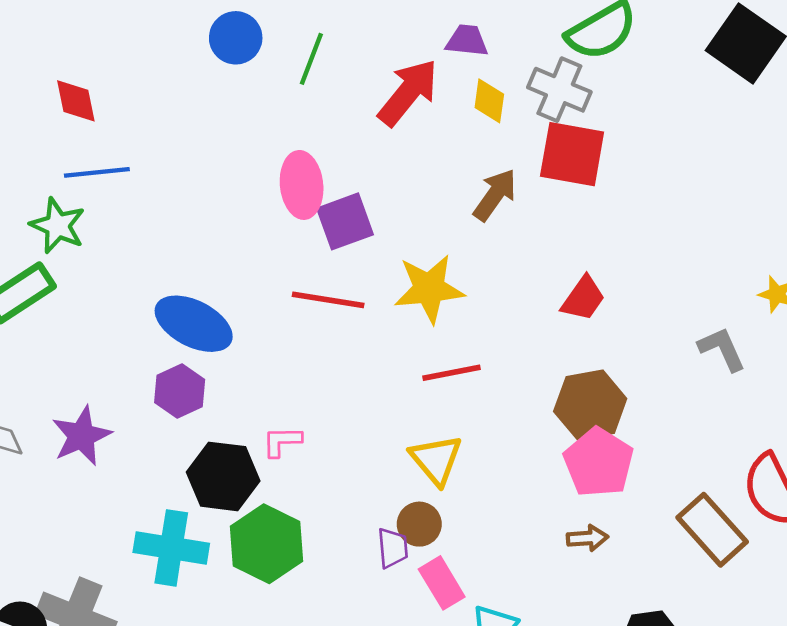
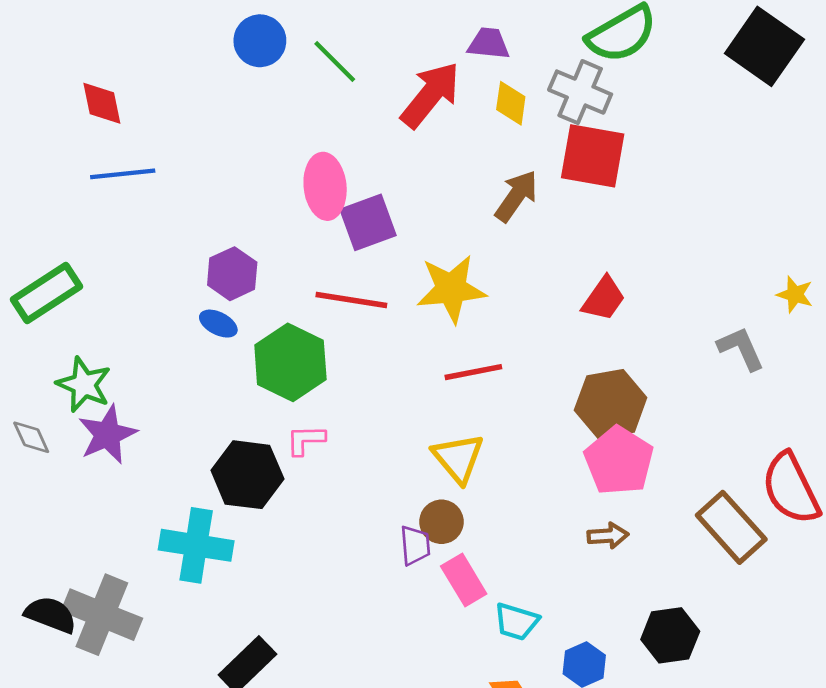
green line: (311, 59) -> (335, 62), turned -66
green star: (58, 226) -> (84, 385), moved
blue ellipse: (194, 324) -> (218, 324), size x0.5
purple hexagon: (180, 391) -> (232, 274), moved
green hexagon: (267, 544) -> (290, 362), moved

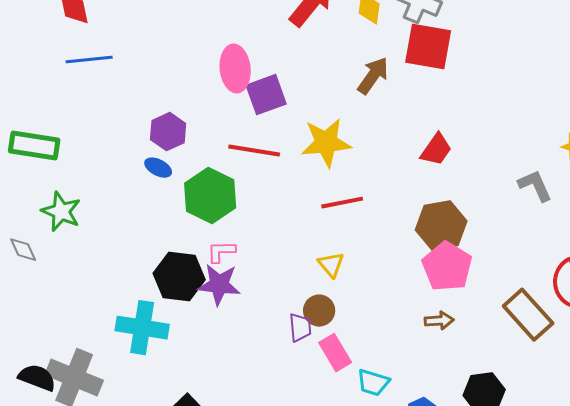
green rectangle: (46, 293) -> (34, 146), turned 42
purple star: (107, 434) -> (219, 285), moved, turned 30
yellow triangle: (458, 458) -> (331, 265), size x0.7

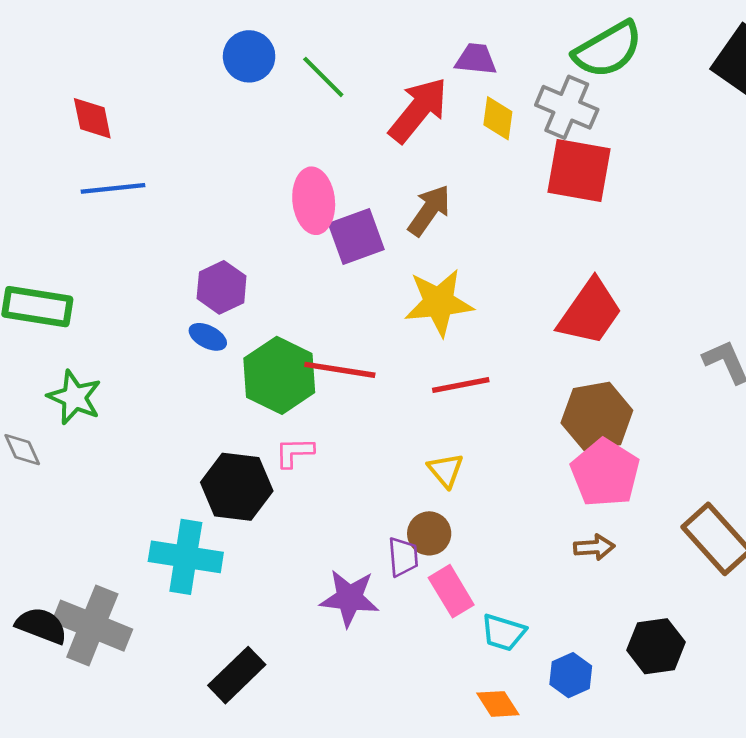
brown arrow: (373, 76) -> (429, 210), moved
red trapezoid: (436, 150) -> (590, 312), size x1.5
red line: (254, 151) -> (340, 370), moved
purple star: (219, 285) -> (349, 598), moved

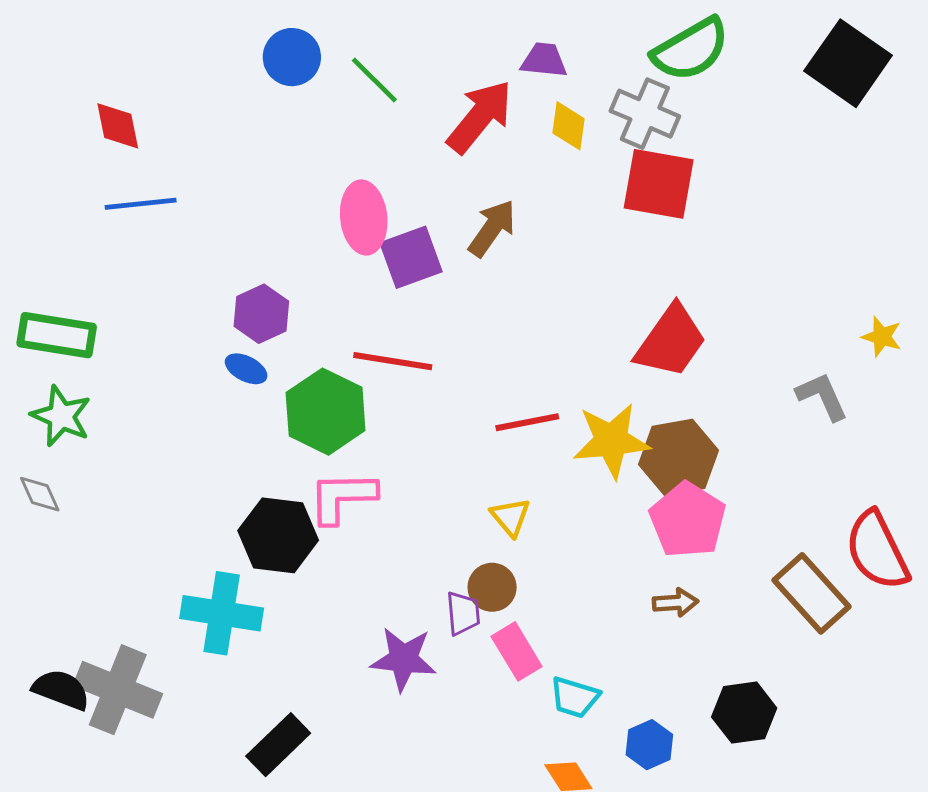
yellow star: (439, 302) -> (611, 441), moved
red line: (340, 370) -> (393, 361), moved
green star: (74, 397) -> (61, 416), moved
pink L-shape: (294, 452) -> (342, 497), size x1.6

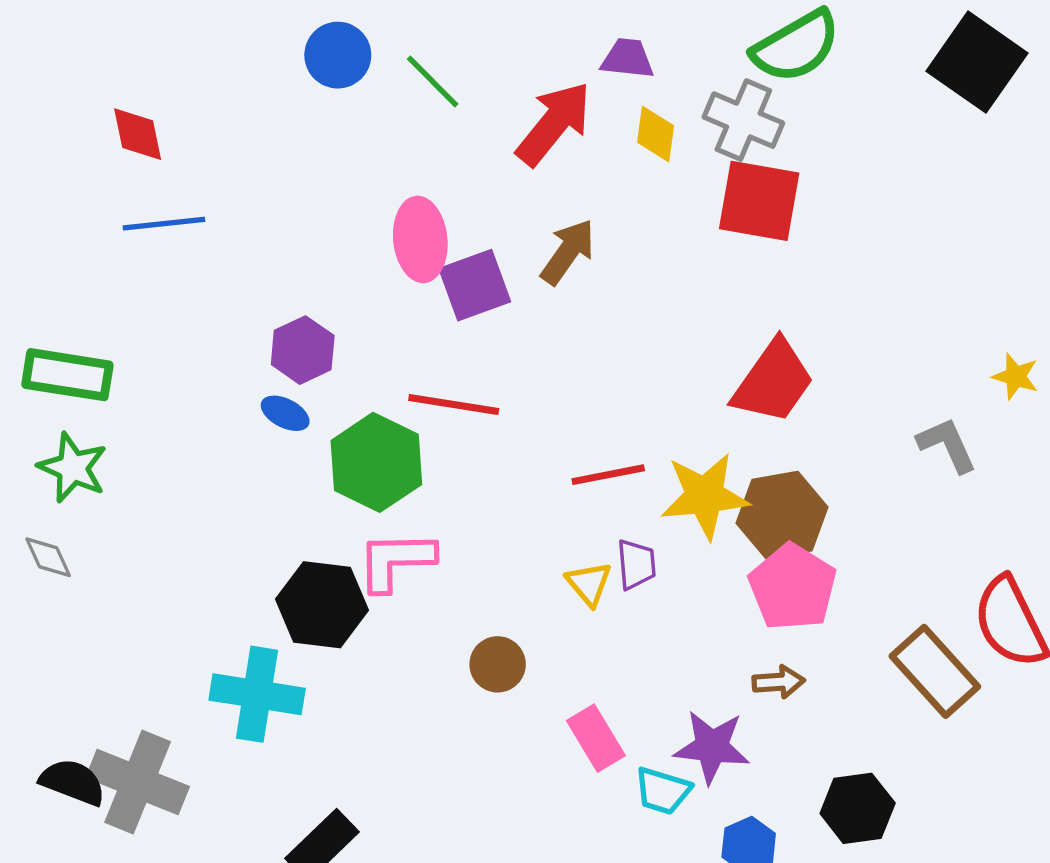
brown circle: (492, 587) -> (498, 664), moved
purple trapezoid: (463, 613) -> (636, 564), moved
purple star: (403, 659) -> (712, 747), moved

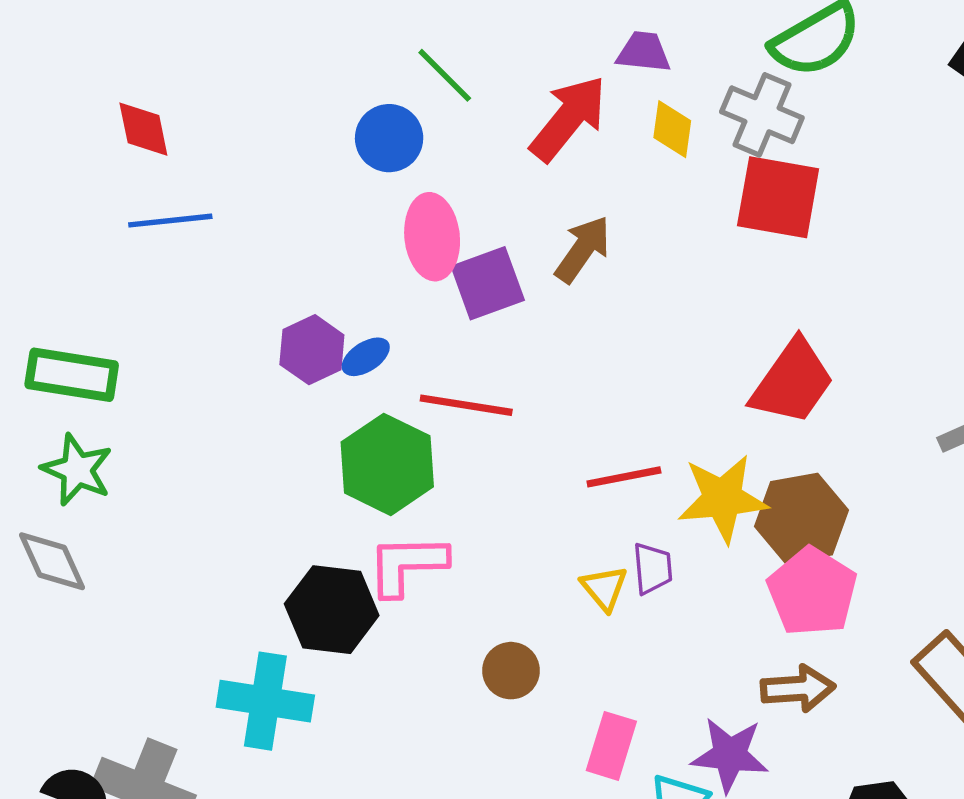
blue circle: (338, 55) -> (389, 138), moved
blue ellipse: (285, 413) -> (366, 357), moved, turned -60
gray diamond: (48, 557) -> (52, 561), size x1.4
brown arrow: (779, 682) -> (798, 689), size x1.4
pink rectangle: (596, 738) -> (611, 746), turned 48

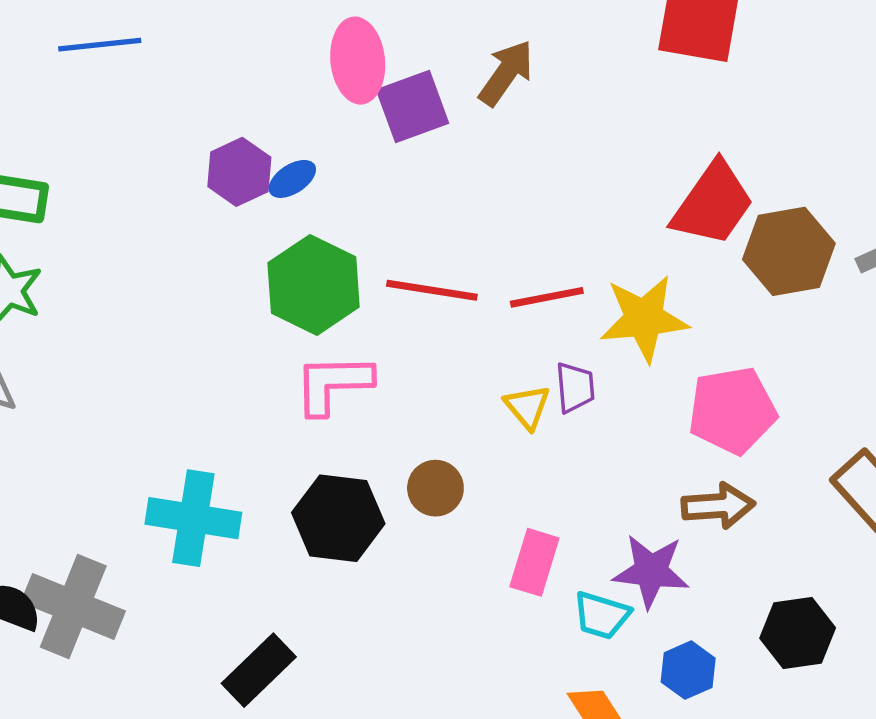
red line: (466, 405) -> (432, 290), moved
brown hexagon: (801, 518) -> (789, 251), moved
pink pentagon: (812, 592) -> (732, 410), turned 30
black hexagon: (332, 610) -> (338, 518), moved

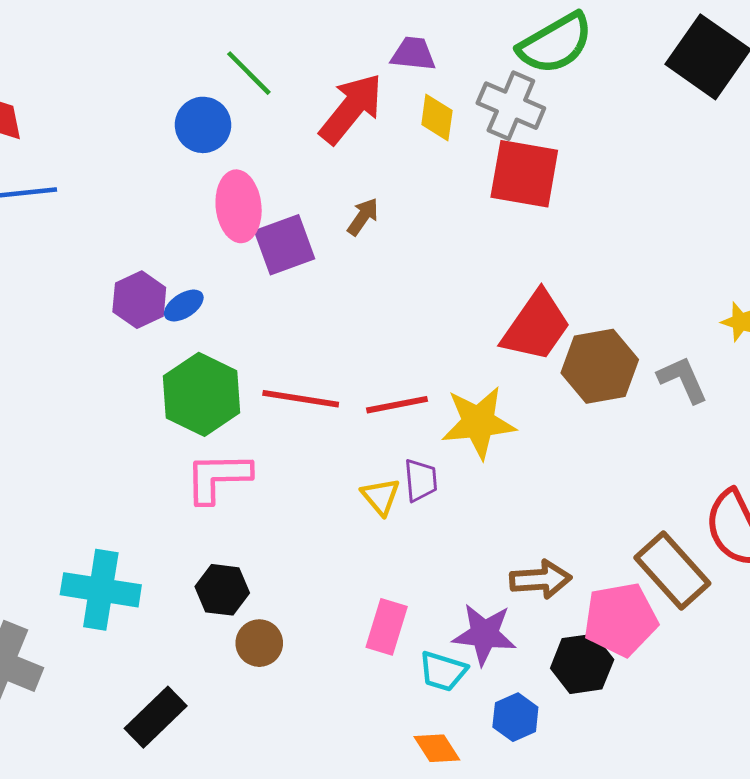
brown arrow: (506, 73) -> (363, 217), size x0.7
pink pentagon: (732, 410) -> (621, 619), moved
brown circle: (435, 488) -> (259, 643), moved
black hexagon: (338, 518) -> (222, 590), size x0.7
black hexagon: (798, 633) -> (582, 664), moved

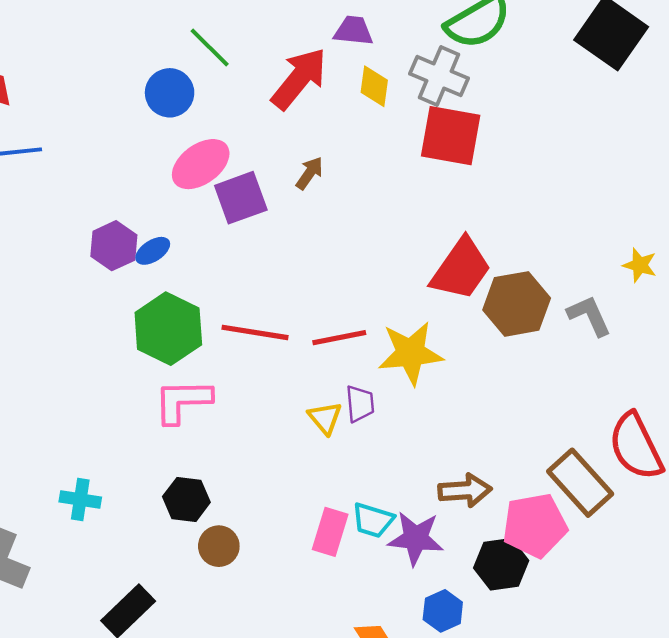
pink ellipse: (239, 206) -> (201, 164), turned 60
cyan cross: (101, 590) -> (80, 499), size x0.6
cyan trapezoid: (443, 671) -> (373, 520), moved

